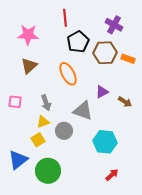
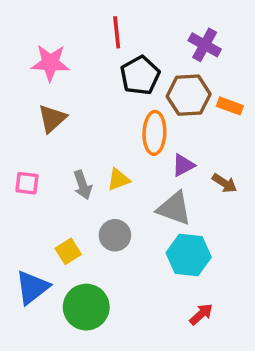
orange ellipse: (68, 74) -> (154, 133), moved, turned 30
gray triangle: (83, 111) -> (174, 208), moved
yellow triangle: (43, 122) -> (119, 180), moved

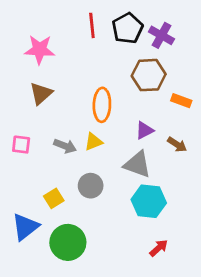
black pentagon: (140, 75) -> (127, 28), moved
orange rectangle: (230, 106) -> (181, 101), moved
orange ellipse: (154, 133) -> (102, 105), moved
gray arrow: (83, 185) -> (65, 146), turned -50

